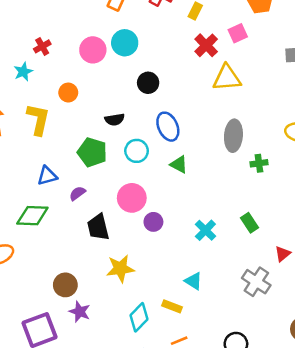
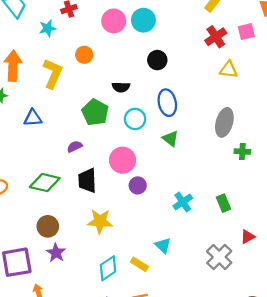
yellow triangle: (227, 78) -> (229, 70), size x0.7
blue triangle: (47, 176) -> (33, 118), moved
green diamond: (32, 216) -> (45, 183), moved

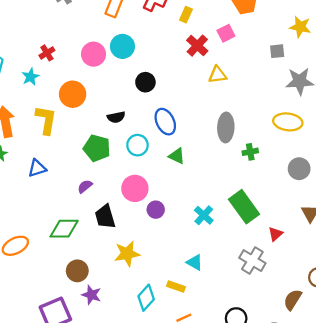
orange circle: (84, 55) -> (73, 94), size x1.5
green rectangle: (224, 203) -> (244, 207), size x1.8

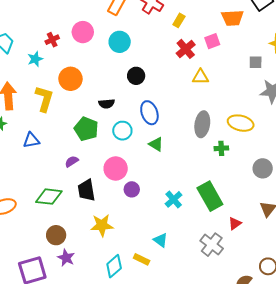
pink circle: (94, 54) -> (83, 32), moved
yellow ellipse: (288, 122) -> (241, 123), moved

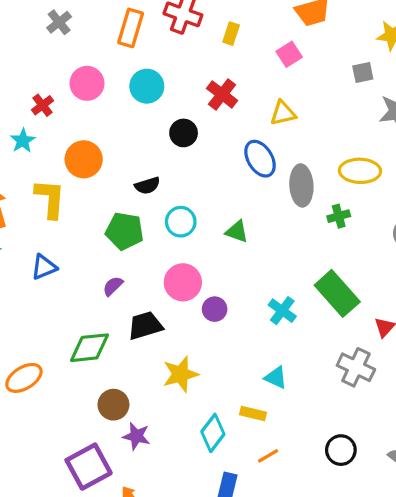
red cross: (186, 49) -> (222, 94), moved
blue ellipse: (149, 113) -> (260, 159), moved
black trapezoid: (86, 190) -> (145, 326), turned 95

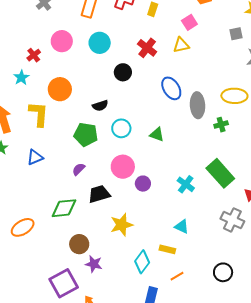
yellow triangle: (283, 113) -> (181, 45), moved

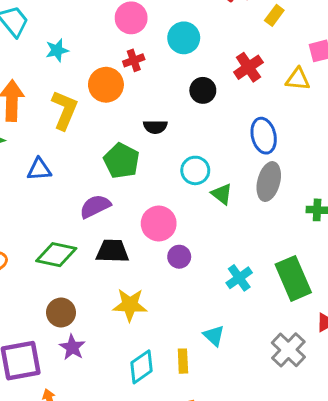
red cross: (34, 55) -> (134, 60), moved
gray ellipse: (197, 105) -> (269, 182), moved
cyan circle: (121, 128) -> (195, 170), moved
purple semicircle: (79, 169) -> (95, 206), size x1.5
yellow rectangle: (167, 249) -> (183, 361), turned 56

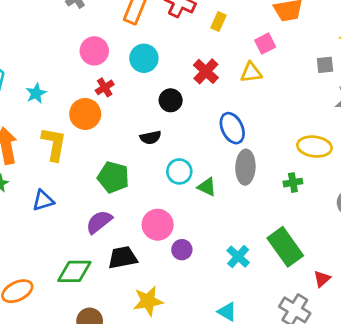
black semicircle: (155, 127) -> (151, 138), moved

